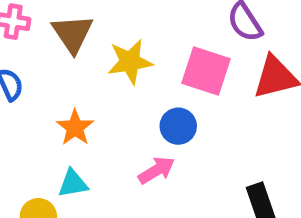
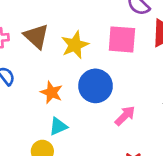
blue circle: (178, 126) -> (96, 86), moved, size x1.5
pink arrow: (156, 170) -> (125, 116), moved

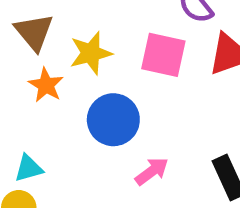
orange star: (51, 92) -> (46, 85), moved
cyan triangle: (58, 126) -> (29, 168), moved

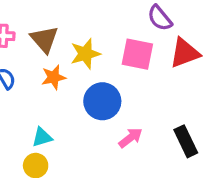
orange star: (46, 85) -> (54, 77), turned 30

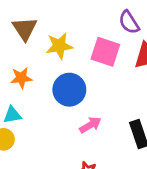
orange star: (54, 77) -> (21, 78), moved

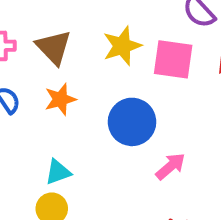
yellow star: (59, 46) -> (122, 46), moved
orange star: (21, 78) -> (60, 99), moved

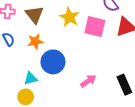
yellow star: (122, 46) -> (69, 17), turned -30
blue circle: (132, 122) -> (53, 62), moved

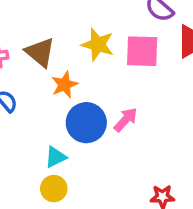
orange star: (35, 42) -> (64, 85), moved
pink arrow: (88, 81) -> (126, 120), moved

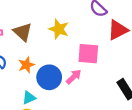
pink square: (142, 51) -> (88, 54), moved
orange star: (64, 85) -> (26, 65), moved

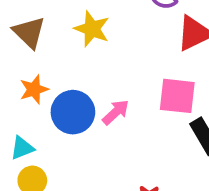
pink square: (88, 54) -> (177, 96), moved
cyan triangle: (29, 98) -> (22, 148), moved

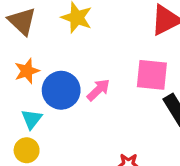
cyan triangle: (22, 148) -> (32, 119), moved, turned -30

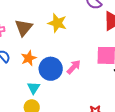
brown triangle: (22, 21) -> (24, 28), turned 30

